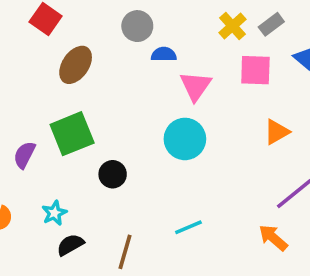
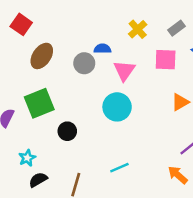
gray circle: (137, 26) -> (84, 63), moved
yellow cross: (233, 26) -> (138, 29), moved

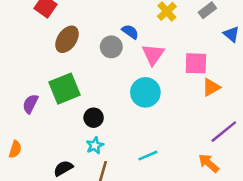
blue semicircle: (102, 49) -> (130, 32), turned 35
pink square: (166, 60) -> (196, 63), moved
cyan star: (27, 158) -> (95, 145), moved

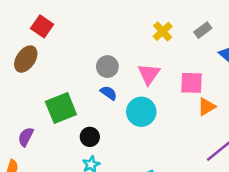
blue semicircle: (130, 32) -> (109, 93), moved
brown ellipse: (67, 39) -> (26, 59), moved
purple semicircle: (30, 104) -> (26, 137), moved

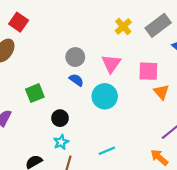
gray rectangle: (203, 30) -> (158, 25), size x1.6
orange triangle: (207, 107) -> (161, 92), turned -42
green square: (61, 108) -> (35, 93), size x0.7

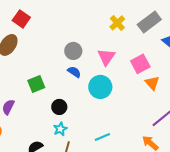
pink square: (148, 71) -> (140, 64), turned -30

